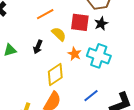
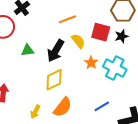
black arrow: (38, 47) -> (56, 51), size x1.6
yellow diamond: (55, 75) -> (54, 80), moved

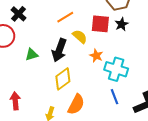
cyan cross: (115, 68) -> (116, 69), moved
blue line: (102, 106) -> (114, 97), turned -70

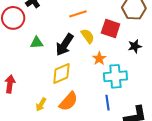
black star: (122, 24) -> (135, 46), moved
cyan cross: (116, 69) -> (115, 76), turned -35

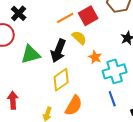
red square: (111, 29) -> (88, 16), moved, turned -36
green triangle: (37, 43) -> (31, 54), size x1.5

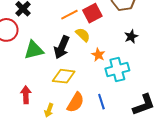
yellow diamond: (61, 80) -> (64, 76), turned 40
blue line: (112, 99) -> (101, 102), moved
red arrow: (13, 100) -> (26, 95), moved

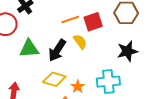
black star: (131, 36) -> (127, 51), size x1.5
orange star: (98, 55) -> (78, 87), moved

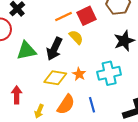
orange star: (78, 87) -> (79, 74), moved

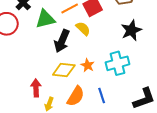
green triangle: (26, 51) -> (45, 19), moved
red arrow: (17, 95) -> (36, 88), moved

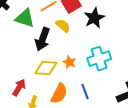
green triangle: (45, 19) -> (25, 18), turned 35
black star: (131, 30) -> (94, 18), moved
red arrow: (36, 88) -> (19, 87), turned 36

